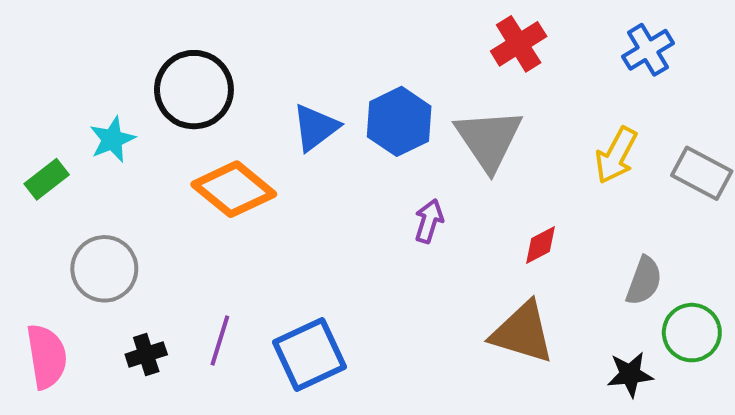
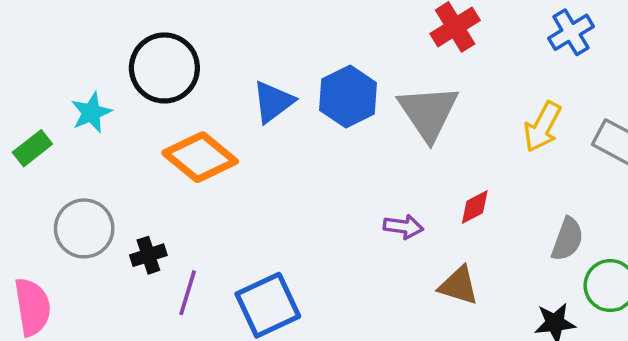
purple arrow: (429, 221) -> (403, 227), moved, turned 81
brown triangle: (523, 333) -> (459, 286), size x0.7
black cross: (146, 354) -> (148, 255), moved

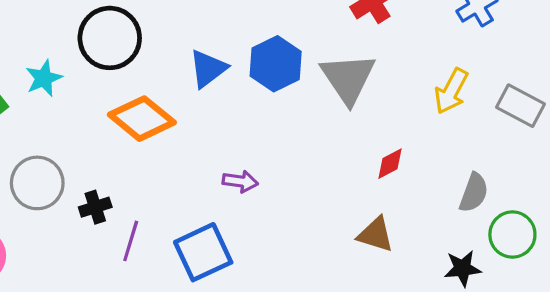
purple arrow: (403, 227) -> (240, 181), moved

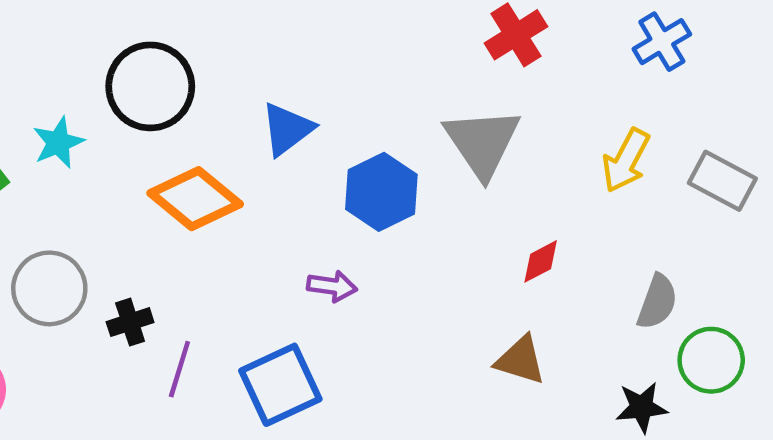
blue hexagon: (276, 64) -> (381, 192), moved

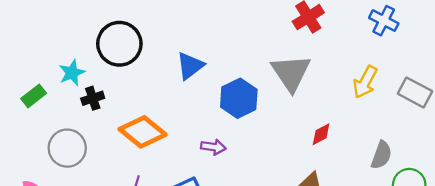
blue cross: (662, 42) -> (384, 21), turned -32
orange diamond: (195, 199) -> (143, 132), moved
black cross: (130, 322) -> (93, 98), moved

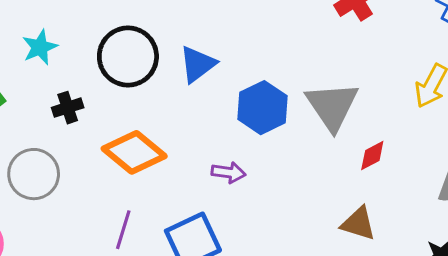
black circle: (119, 44) -> (128, 57), moved
cyan star: (72, 73) -> (40, 47), moved
gray triangle: (291, 73) -> (332, 106), moved

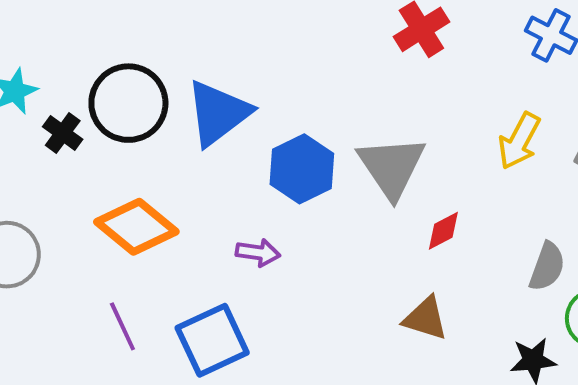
blue triangle: (198, 64) -> (218, 113), size x1.4
black cross: (68, 108) -> (63, 133), moved, turned -36
purple line: (123, 230) -> (122, 326), turned -42

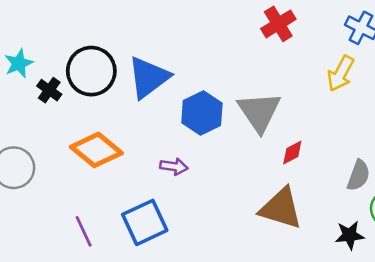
yellow arrow: (519, 141) -> (341, 74), moved
brown triangle: (425, 318) -> (281, 208), size x1.5
purple line: (122, 326) -> (84, 231), moved

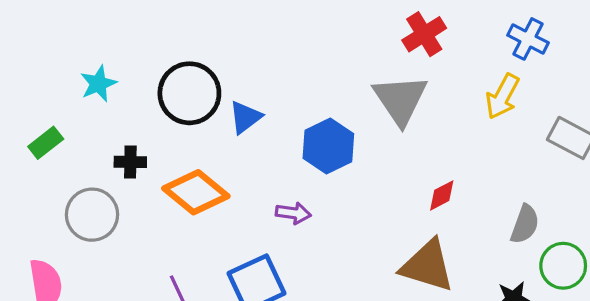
blue triangle: (149, 77) -> (245, 117), moved, size x0.6
black cross: (49, 90) -> (130, 162), moved, turned -35
gray triangle: (259, 112) -> (400, 100), moved

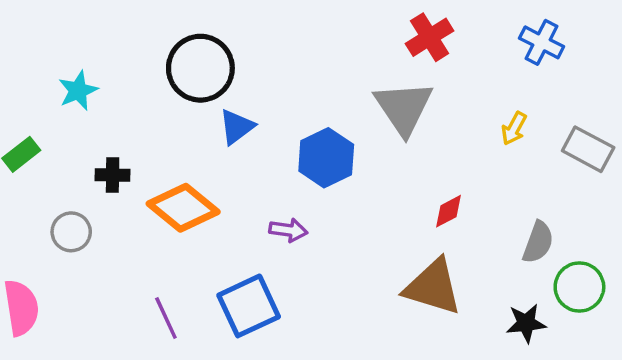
black circle: (189, 93) -> (200, 68), moved
yellow arrow: (502, 96) -> (514, 128), moved, size x0.7
gray circle: (92, 215) -> (71, 232), size x0.7

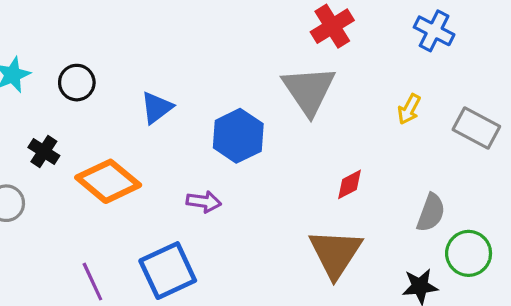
black circle: (200, 68) -> (77, 83), moved, size x0.6
black cross: (113, 175) -> (44, 152), turned 32
brown triangle: (433, 287) -> (335, 253), turned 46

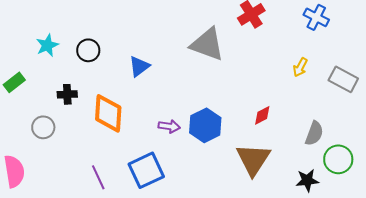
gray triangle: (309, 90) -> (207, 44), moved, turned -36
blue hexagon: (238, 136) -> (205, 125), moved
black cross: (44, 152) -> (67, 94), turned -36
orange diamond: (108, 181) -> (108, 113), turned 54

